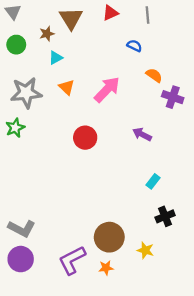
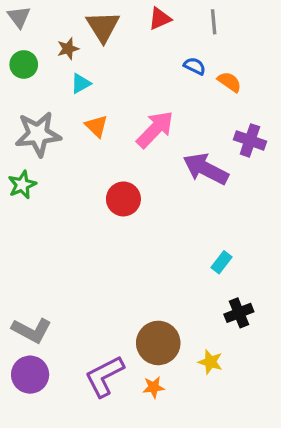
orange semicircle: (154, 75) -> (229, 82), moved
purple arrow: (142, 134) -> (206, 169), moved, size x1.6

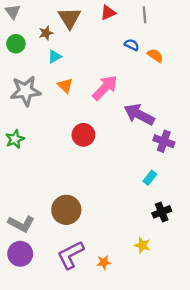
purple cross: (250, 140) -> (164, 141), moved
green star: (22, 185) -> (15, 139), moved
brown circle: (158, 343) -> (66, 210), moved

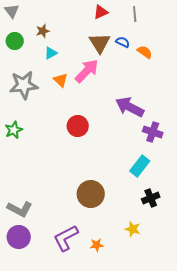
brown triangle: (69, 18) -> (100, 43), moved
pink arrow: (105, 88) -> (87, 71), moved
cyan rectangle: (150, 178) -> (140, 166), size x1.5
brown circle: (66, 210) -> (91, 194), moved

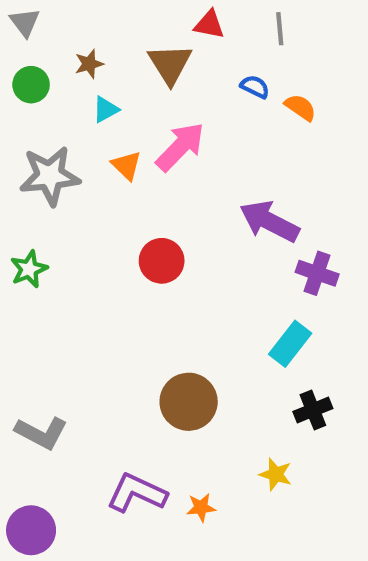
red triangle: (101, 12) -> (209, 25), turned 35
brown triangle: (100, 43) -> (170, 64), moved
purple circle: (19, 237) -> (31, 530), moved
purple L-shape: (66, 238) -> (137, 493), turned 52

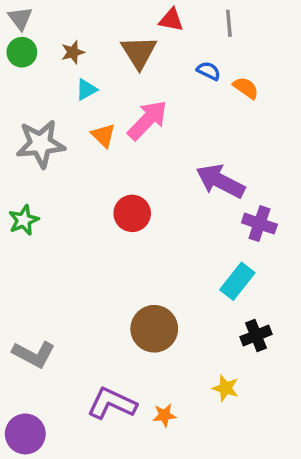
green circle: (31, 85) -> (22, 52), moved

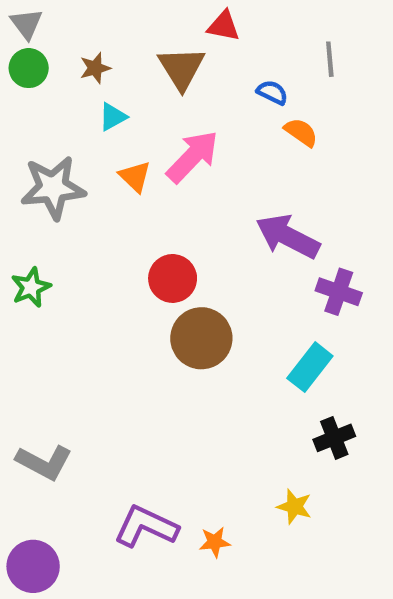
gray line: (229, 23) -> (330, 59), moved
orange semicircle: (246, 88) -> (301, 132), moved
brown circle: (154, 329) -> (201, 338), moved

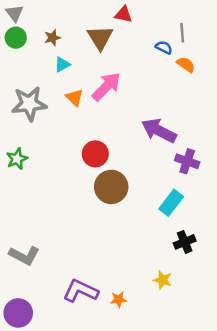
blue semicircle: (272, 92) -> (164, 47), moved
orange semicircle: (301, 132) -> (186, 65), moved

